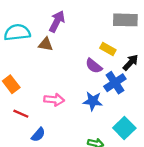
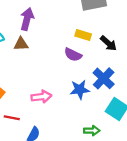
black arrow: (131, 63) -> (108, 43), turned 102
blue cross: (115, 83) -> (104, 78), moved

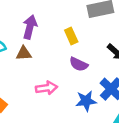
yellow rectangle: (83, 35) -> (71, 36), moved, turned 49
pink arrow: (41, 97) -> (47, 88), moved

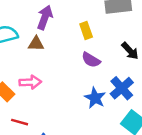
pink arrow: (47, 88) -> (30, 82), moved
blue star: (86, 101) -> (95, 98), turned 30

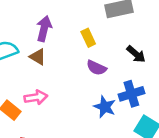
brown triangle: (36, 44) -> (38, 57), turned 35
blue cross: (122, 88) -> (131, 94), turned 30

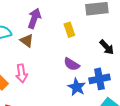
purple semicircle: (96, 68) -> (72, 64), moved
pink arrow: (36, 97) -> (22, 73), turned 84

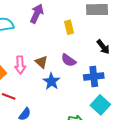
brown triangle: (27, 41) -> (41, 62), moved
blue star: (77, 87) -> (51, 81), moved

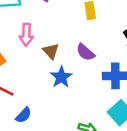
pink arrow: (20, 65) -> (26, 35), moved

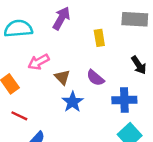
pink arrow: (26, 35) -> (39, 62), turned 60

